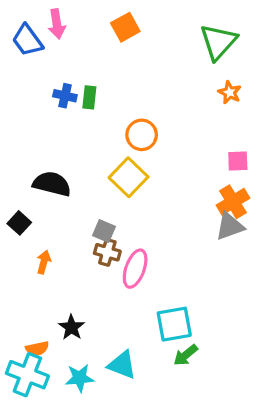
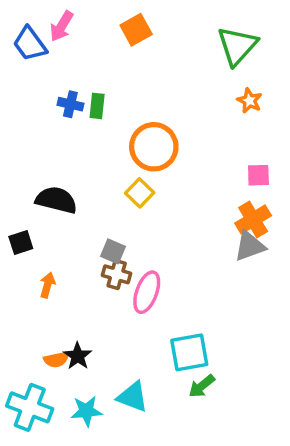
pink arrow: (57, 24) -> (62, 26), turned 40
orange circle: (142, 135) -> (154, 147), size x1.4
yellow square: (129, 177) -> (140, 193), size x0.7
black square: (19, 223) -> (21, 243), turned 30
orange semicircle: (37, 349) -> (56, 360), moved

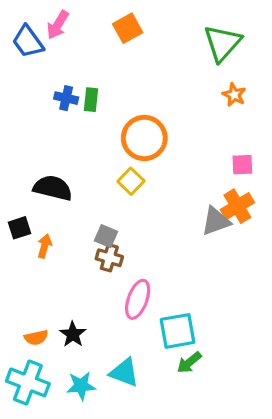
gray triangle: (250, 246) -> (216, 221), moved
orange arrow: (47, 285) -> (44, 246), moved
pink ellipse: (147, 292) -> (138, 299), moved
orange semicircle: (56, 360) -> (36, 338), moved

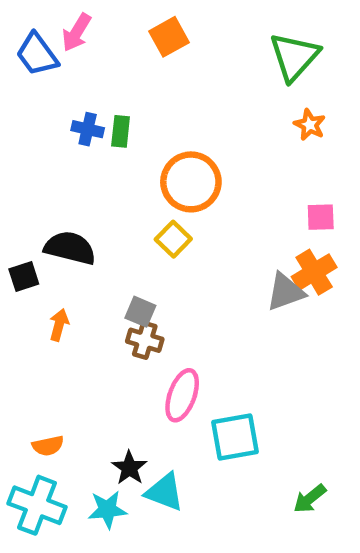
black square: (20, 228) -> (24, 276), moved
black star: (73, 334) -> (129, 468), moved
green arrow: (189, 363) -> (310, 499), moved

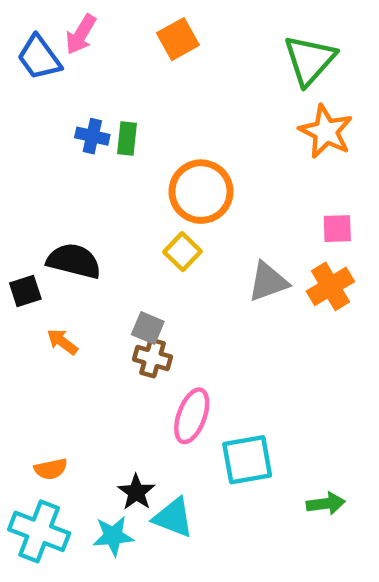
orange star: (310, 125) -> (326, 132), size x1.6
gray triangle: (285, 292) -> (268, 282), moved
orange arrow: (59, 325) -> (62, 342), turned -68
green arrow: (310, 499) -> (326, 504), moved, turned -148

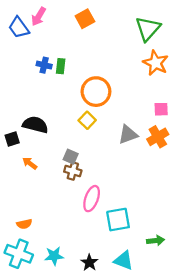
black star: (136, 492) -> (89, 263), moved
cyan triangle: (173, 518) -> (124, 260), moved

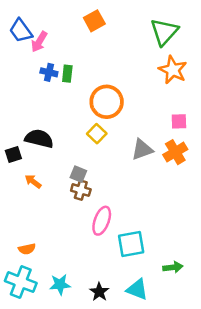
pink arrow: (39, 17) -> (39, 42), moved

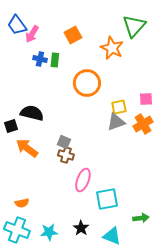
orange square: (94, 21) -> (73, 35), moved
orange star: (173, 70) -> (112, 48), moved
yellow square: (97, 134) -> (119, 107), moved, turned 35
orange arrow: (33, 181) -> (27, 148), size x1.6
black star: (99, 292) -> (81, 228), moved

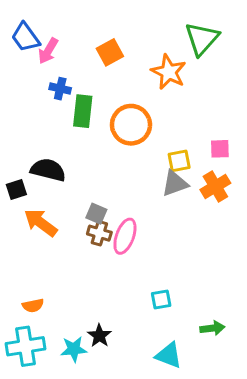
green rectangle: (55, 60) -> (83, 111), moved, size x1.5
pink ellipse: (83, 180) -> (125, 236), moved
cyan square: (107, 199) -> (161, 300), size x0.6
black star: (81, 228) -> (99, 336), moved
cyan cross: (17, 230) -> (25, 346), turned -30

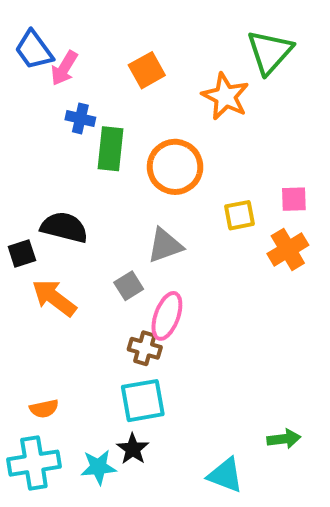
gray triangle: (175, 183) -> (165, 245), moved
gray square: (96, 214) -> (129, 286), turned 35
brown cross: (99, 233) -> (145, 348), moved
cyan square: (161, 300) -> (143, 401), moved, size x1.6

